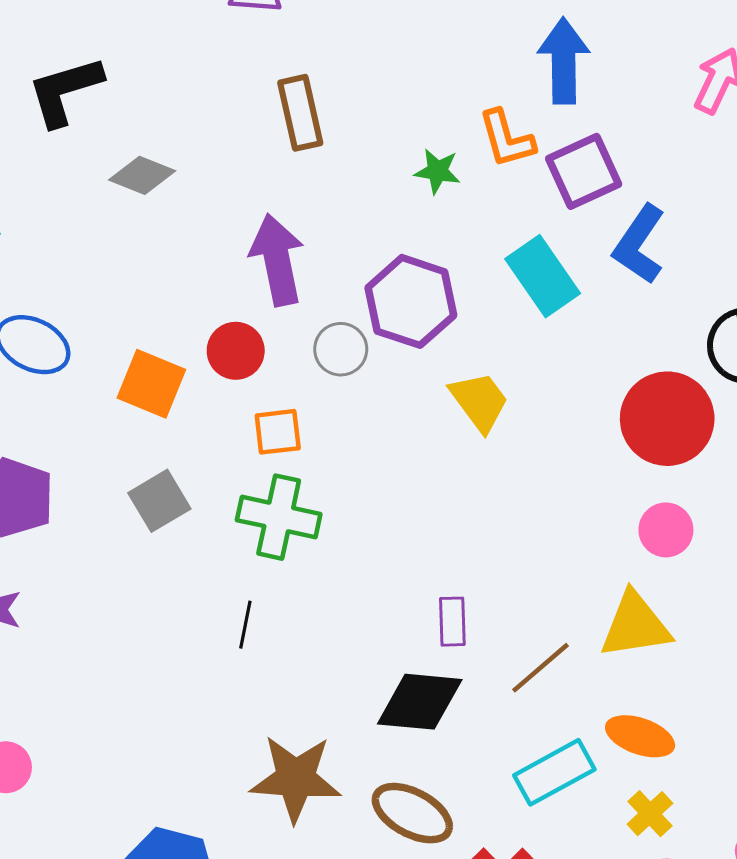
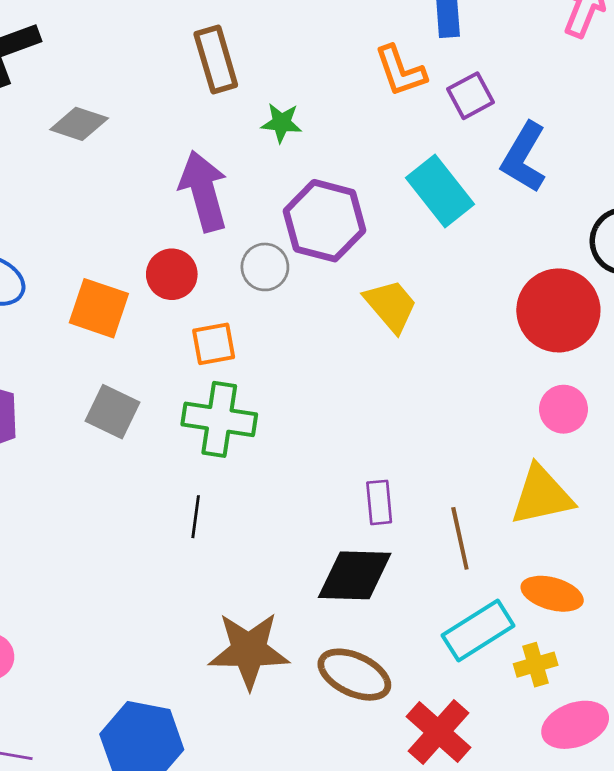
green star: (437, 171) -> (281, 123), moved
purple square: (584, 171) -> (471, 96), size x0.7
gray square: (159, 501) -> (113, 412), turned -30
brown line: (541, 668) -> (460, 538), turned -58
yellow cross: (650, 814) -> (536, 665), moved, turned 30

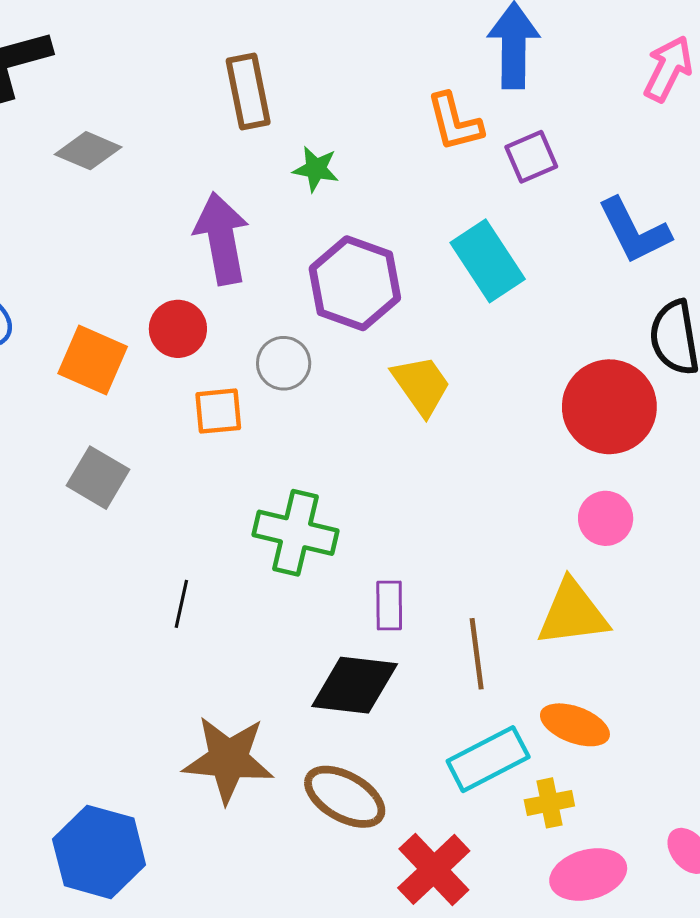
blue L-shape: (524, 157) -> (634, 231), moved, turned -62
gray circle: (265, 267) -> (284, 363), moved
green cross: (219, 419) -> (295, 533), moved

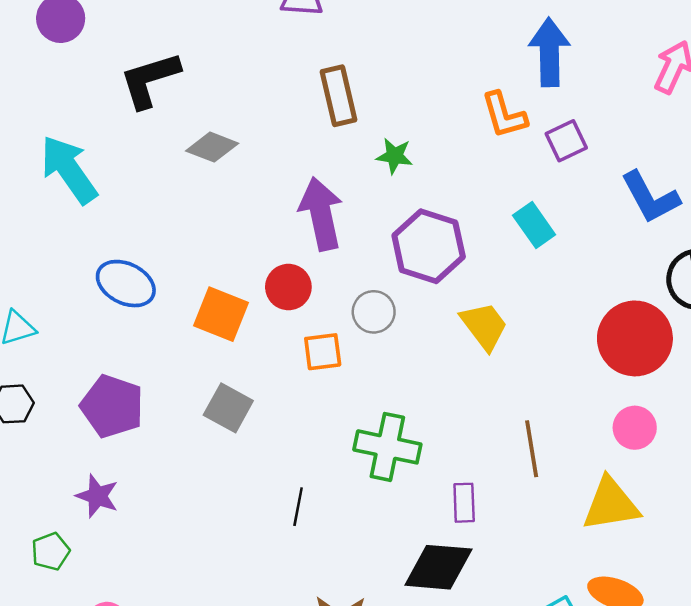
cyan rectangle: (488, 261) -> (534, 225), size x0.7
brown line: (477, 654) -> (532, 449), moved

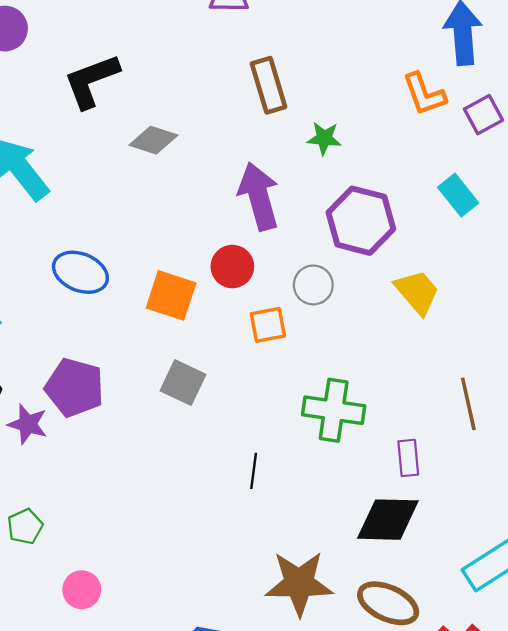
purple star: (97, 496) -> (28, 424), moved

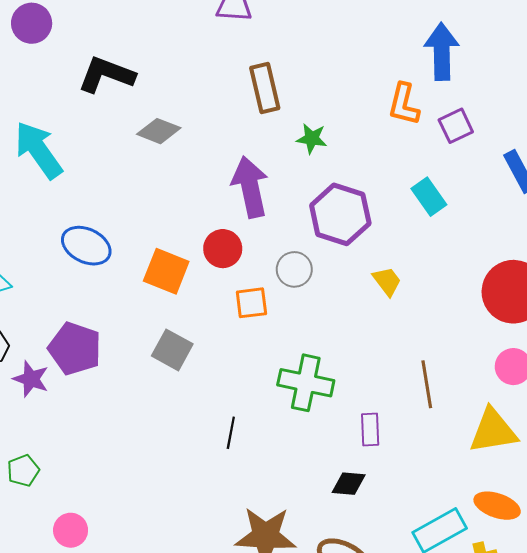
black L-shape: (91, 81) -> (106, 75), turned 38
orange L-shape: (424, 94) -> (404, 104), turned 30
yellow trapezoid: (417, 292) -> (387, 281), size x0.7
black diamond: (388, 520) -> (349, 484), size x0.6

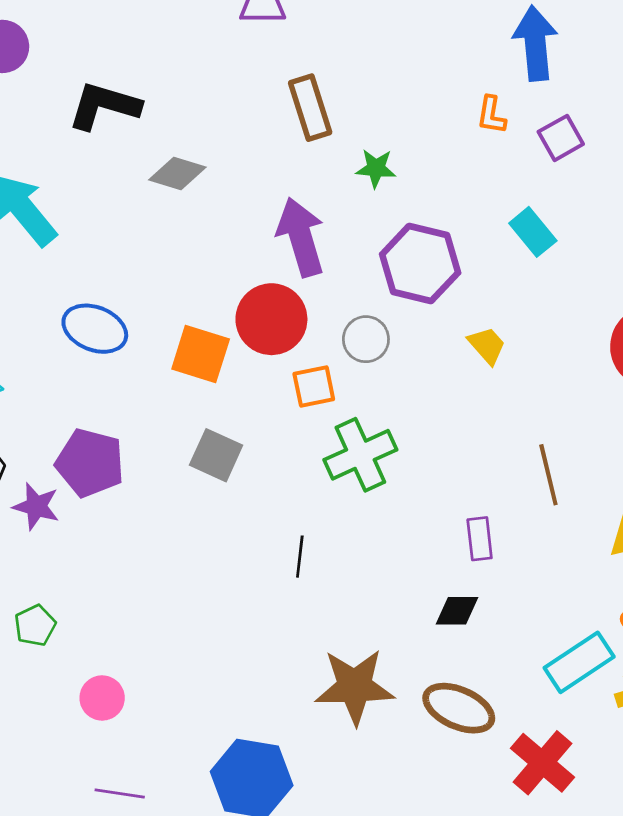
orange L-shape: (404, 104) -> (491, 115), size x0.7
red circle: (223, 249) -> (271, 319), size x1.4
green cross: (306, 383) -> (360, 455), moved, turned -32

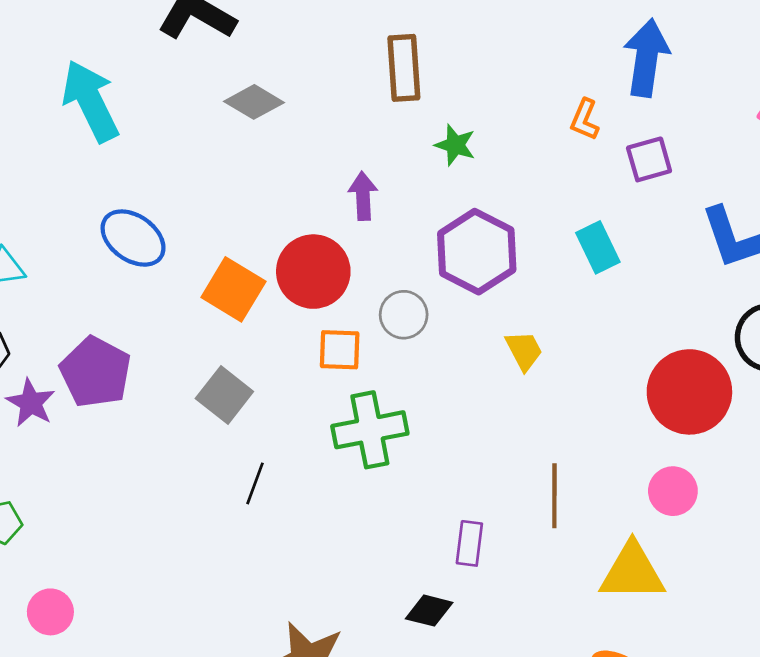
purple arrow: (301, 237) -> (363, 196), size x0.6
black line: (300, 557) -> (255, 483), moved

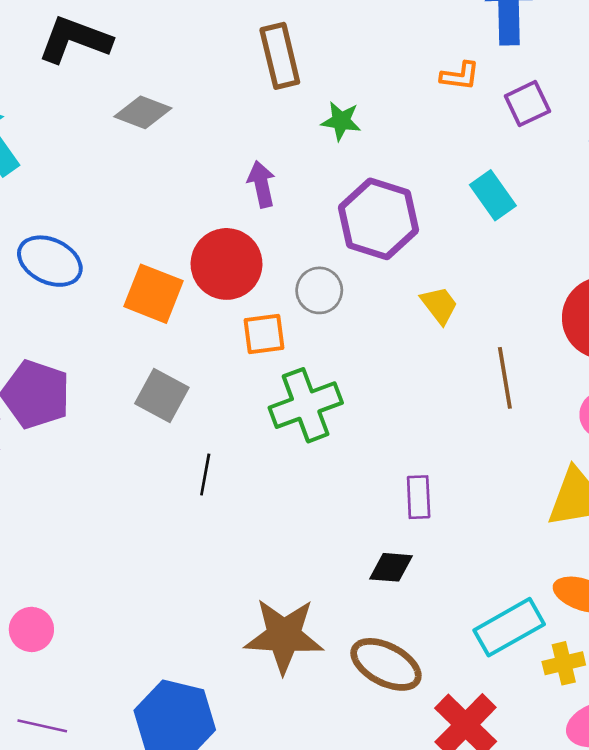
orange L-shape: (585, 120) -> (460, 76), turned -96
brown line: (554, 496) -> (505, 378), moved

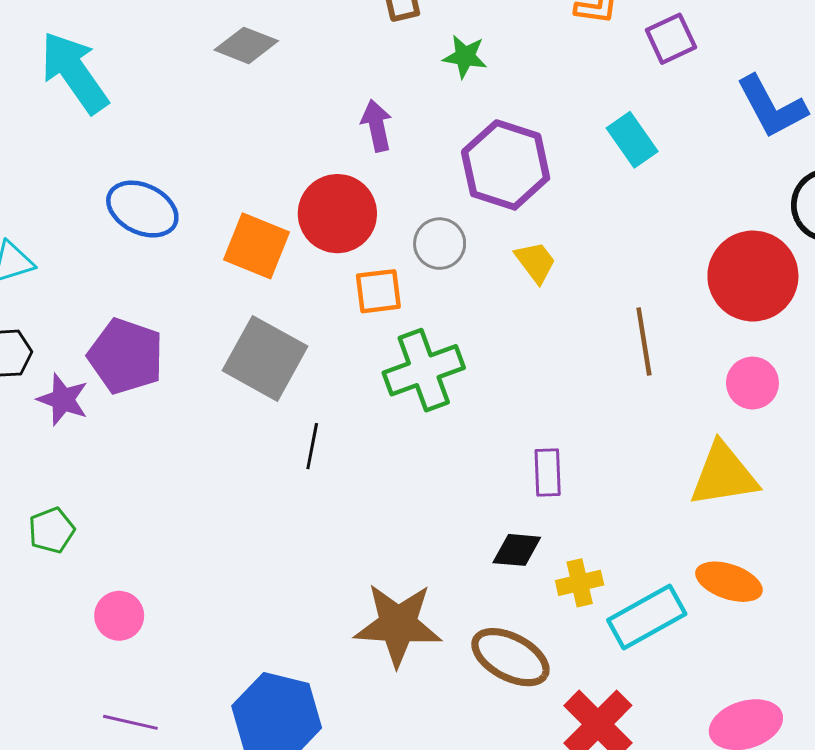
yellow trapezoid: (439, 305) -> (536, 262), moved
gray square: (162, 396) -> (265, 358), size x1.4
yellow cross: (564, 663) -> (580, 583), moved

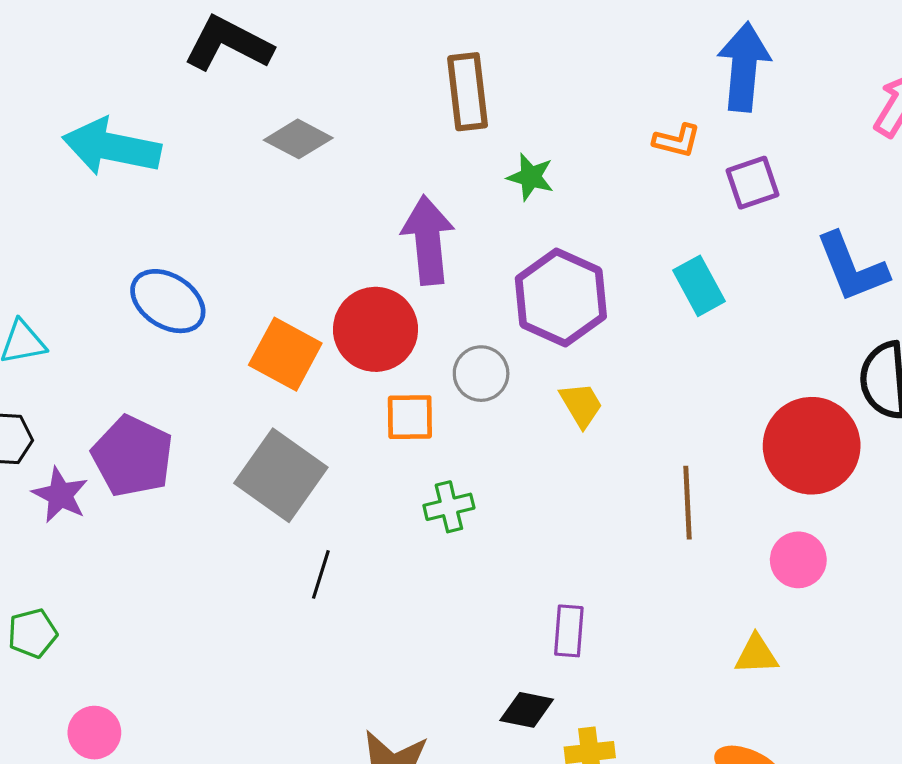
cyan arrow: (74, 72) -> (112, 147), turned -50
purple arrow: (377, 126) -> (428, 240), size x1.6
green cross: (424, 370) -> (449, 507), size x0.6
yellow triangle: (724, 475) -> (756, 655), size x0.6

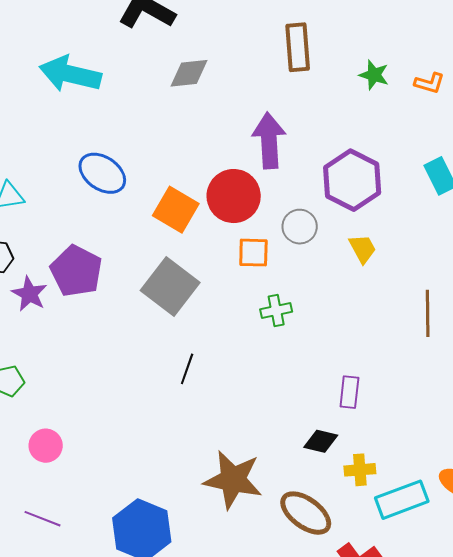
gray diamond: (298, 139) -> (189, 73), turned -36
green star: (531, 177) -> (374, 75), moved
black line: (321, 574) -> (187, 369), moved

